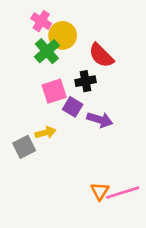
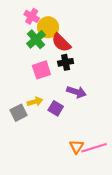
red semicircle: (101, 55) -> (61, 43), moved
purple square: (73, 107) -> (56, 108), moved

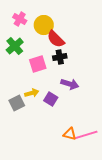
pink cross: (32, 16) -> (20, 19), moved
green cross: (36, 39) -> (15, 46), moved
orange triangle: (77, 147) -> (70, 134), turned -48

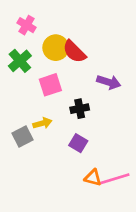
yellow circle: (44, 25) -> (56, 48), moved
black cross: (60, 57) -> (80, 109), moved
purple arrow: (70, 84) -> (109, 82), moved
purple square: (51, 99) -> (78, 143), moved

